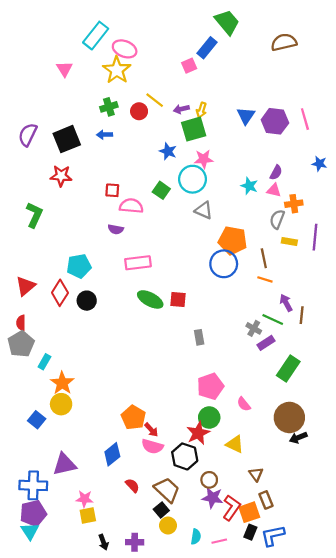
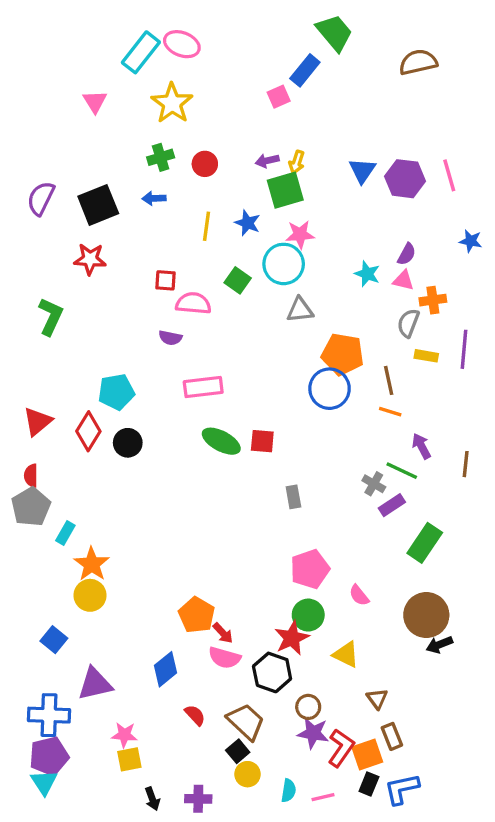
pink ellipse: (125, 49) -> (182, 44), moved
yellow line: (155, 100) -> (206, 226), moved, turned 60
gray triangle: (204, 210) -> (300, 310), turned -30
brown line: (302, 315) -> (466, 464), moved
blue square: (37, 420) -> (54, 640), moved

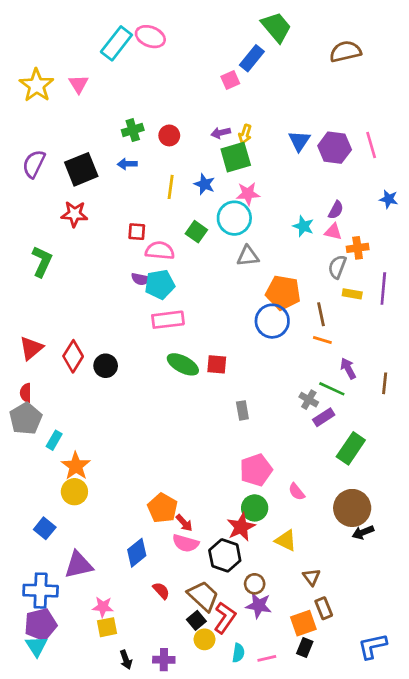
yellow star: (172, 103) -> (37, 85), moved
cyan pentagon: (116, 392) -> (160, 284), moved
red L-shape: (341, 748) -> (225, 618), moved
blue L-shape: (402, 789) -> (372, 646), moved

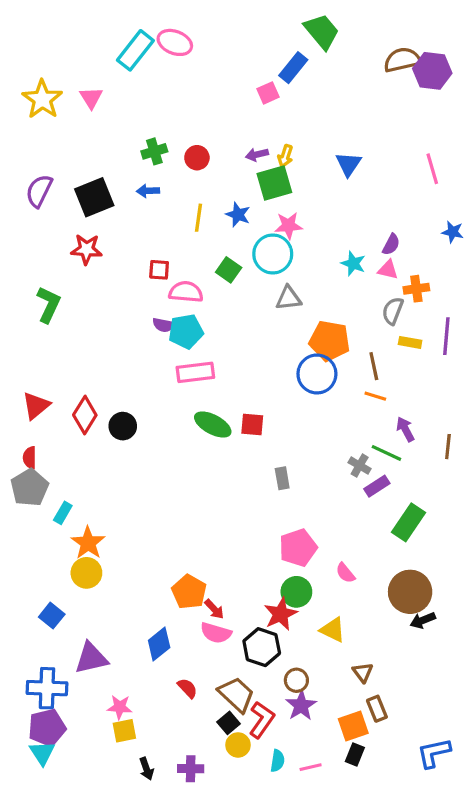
purple hexagon: (335, 148) -> (432, 71), moved
purple star: (259, 606) -> (301, 706), turned 30

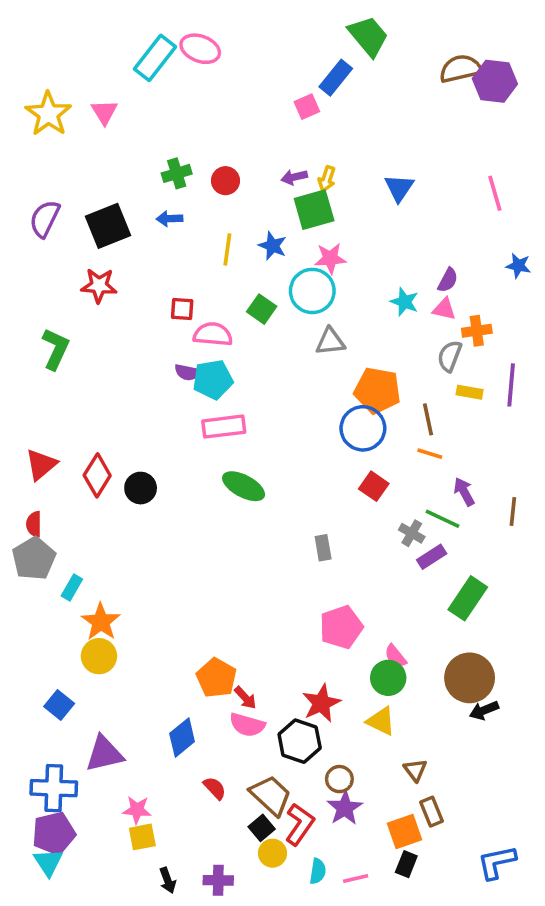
red square: (252, 425) -> (374, 486), moved, turned 30
green circle: (296, 592) -> (388, 678), moved

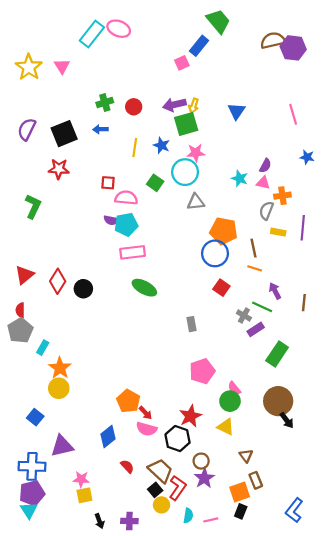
purple arrow: (294, 177) -> (174, 105), size x1.5
black arrow: (484, 710) -> (287, 420), turned -105
blue L-shape: (497, 862) -> (294, 510), turned -40

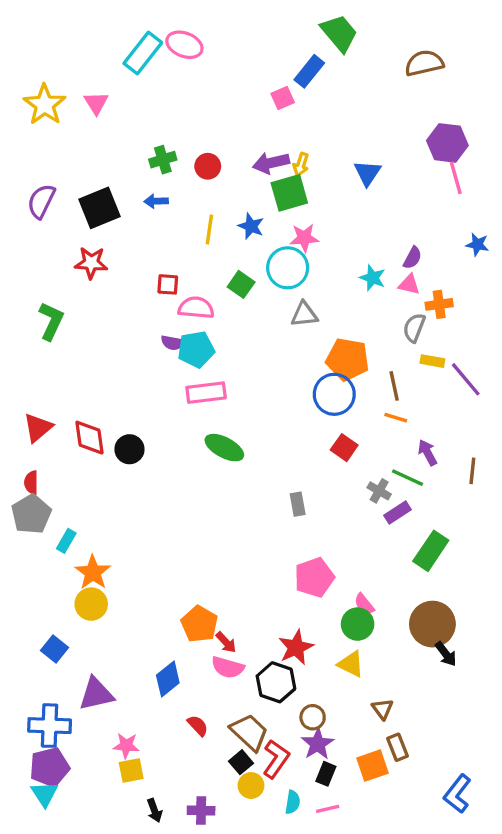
purple hexagon: (293, 48) -> (447, 143), moved
purple line: (303, 228) -> (466, 379), moved, turned -45
red diamond: (58, 281) -> (90, 438), turned -40
black rectangle: (241, 511) -> (326, 774), moved

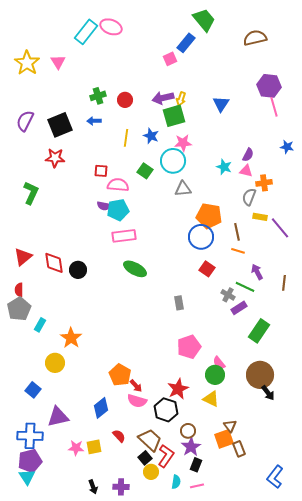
orange star: (93, 572) -> (71, 338), moved
orange square: (373, 766) -> (224, 439), moved
yellow square: (131, 771) -> (94, 447), moved

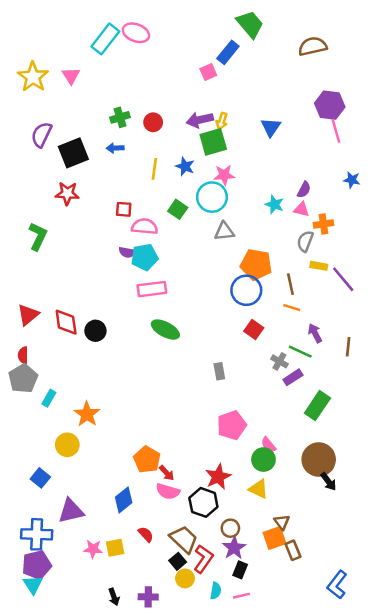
purple semicircle: (25, 121) -> (42, 135), moved

